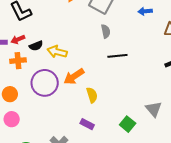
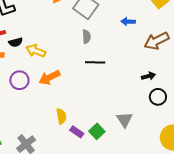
purple circle: (45, 83) -> (19, 80), size x0.7
yellow semicircle: (92, 95) -> (61, 116), moved
purple rectangle: (87, 124) -> (77, 132), moved

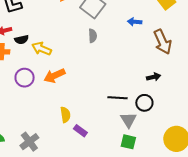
brown arrow: (157, 41) -> (163, 42), turned -90
black line: (95, 62) -> (117, 98), moved
black circle: (158, 97) -> (144, 103), moved
green square: (97, 131) -> (128, 142), moved, turned -35

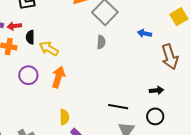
black semicircle: (22, 40) -> (30, 37), turned 96
orange arrow: (55, 76) -> (58, 77), turned 125
black circle: (144, 103) -> (155, 116), moved

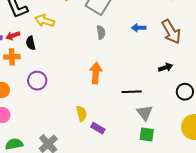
blue arrow: (145, 33) -> (139, 28), moved
yellow arrow: (49, 49) -> (45, 21), moved
orange arrow: (58, 77) -> (96, 73), moved
black circle: (155, 116) -> (185, 92), moved

